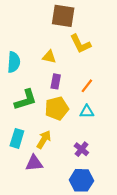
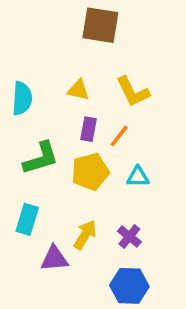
yellow L-shape: (80, 44) -> (133, 92), moved
orange line: (87, 86) -> (119, 136), moved
yellow arrow: (44, 140) -> (85, 235), moved

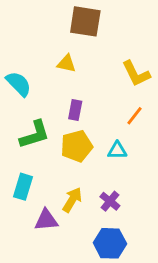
yellow triangle: (78, 90) -> (66, 64), moved
yellow L-shape: (133, 92) -> (136, 74), moved
cyan semicircle: (22, 98) -> (19, 84), turned -48
orange line: (119, 136) -> (135, 116), moved

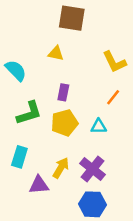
purple cross: (110, 201) -> (92, 169), size x1.5

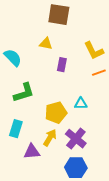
purple rectangle: (63, 92) -> (62, 65), moved
orange line: (113, 97) -> (99, 73), moved, turned 32
yellow pentagon: (64, 123) -> (56, 113), moved

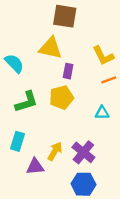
yellow triangle: (46, 44) -> (51, 48), size x1.6
cyan triangle: (81, 104) -> (102, 113), moved
yellow pentagon: (56, 113) -> (61, 97), moved

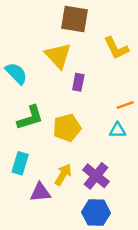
yellow triangle: (51, 48) -> (58, 56), turned 35
yellow L-shape: (103, 56) -> (116, 48), moved
orange line: (109, 80) -> (125, 105), moved
yellow pentagon: (61, 97) -> (67, 128), moved

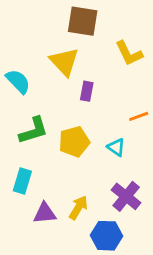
cyan triangle: (118, 130) -> (116, 147), moved, turned 36
yellow arrow: (63, 175) -> (78, 208), moved
purple cross: (96, 176) -> (126, 196), moved

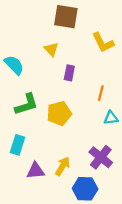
yellow triangle: (64, 62) -> (51, 49), size x0.6
orange line: (139, 116) -> (101, 93), moved, turned -56
cyan triangle: (116, 147) -> (111, 118), moved, turned -42

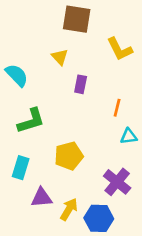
yellow pentagon: (59, 113) -> (69, 156), moved
yellow arrow: (63, 166) -> (69, 209), moved

